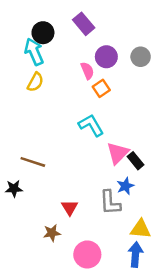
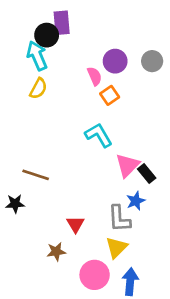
purple rectangle: (84, 24) -> (62, 23), moved, turned 35
yellow triangle: (141, 229) -> (116, 247), moved, turned -50
blue arrow: (135, 254) -> (130, 282), moved

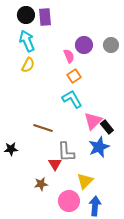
black circle: (47, 35) -> (26, 15), moved
orange square: (110, 95) -> (74, 76), moved
brown line: (36, 175) -> (43, 128), moved
blue star: (136, 201) -> (99, 147), size x1.5
gray L-shape: (119, 219) -> (66, 152), moved

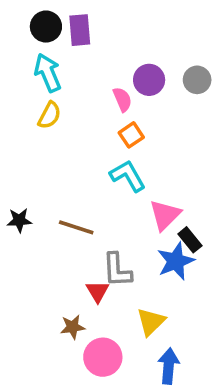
black rectangle: (107, 127) -> (190, 240), moved
black star: (11, 149) -> (19, 220), moved
pink circle: (69, 201) -> (103, 357), moved

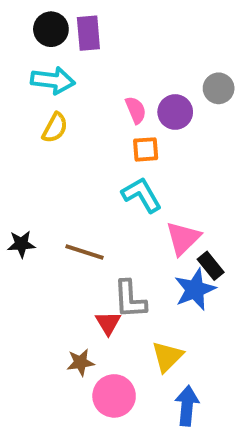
cyan arrow: (48, 73) -> (53, 80), turned 120
purple circle: (149, 80) -> (175, 112), moved
orange square: (131, 135) -> (146, 149), turned 30

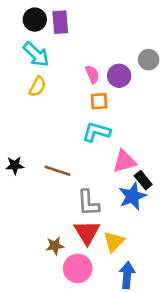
cyan arrow: (53, 80) -> (36, 54), turned 36
cyan L-shape: (142, 195) -> (96, 132), turned -44
pink triangle: (183, 238) -> (124, 161), turned 30
red triangle: (108, 323) -> (87, 232), moved, size x1.5

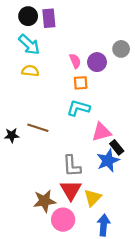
yellow semicircle: (37, 86) -> (30, 71), turned -112
brown line: (58, 171) -> (38, 128), moved
brown star: (55, 246) -> (44, 201), size x1.5

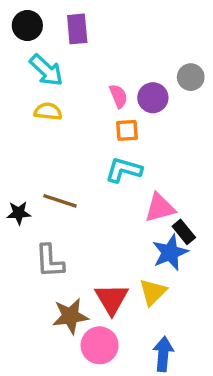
black circle: (28, 16) -> (27, 25), moved
gray L-shape: (72, 166) -> (50, 261), moved
yellow triangle: (93, 198) -> (153, 292), moved

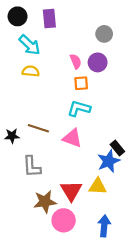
gray circle: (191, 77) -> (104, 34), moved
pink triangle: (160, 208) -> (72, 138), moved, turned 35
yellow triangle: (153, 292) -> (98, 186), turned 48

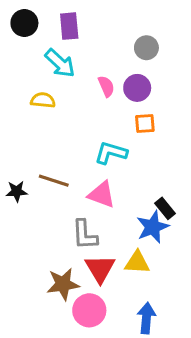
cyan arrow: (30, 45) -> (60, 63), moved
orange square: (81, 83) -> (145, 123), moved
gray L-shape: (32, 167) -> (85, 235), moved

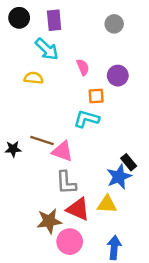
gray circle: (146, 48) -> (114, 24), moved
purple circle: (137, 88) -> (118, 76), moved
orange square: (145, 123) -> (96, 96), moved
pink triangle: (102, 194) -> (62, 151), moved
red triangle: (100, 269) -> (78, 209), turned -35

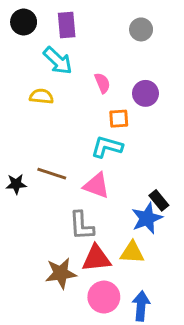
pink triangle: (62, 151) -> (96, 186), moved
red triangle: (78, 209) -> (96, 258), turned -30
pink circle: (70, 242) -> (104, 297), moved

